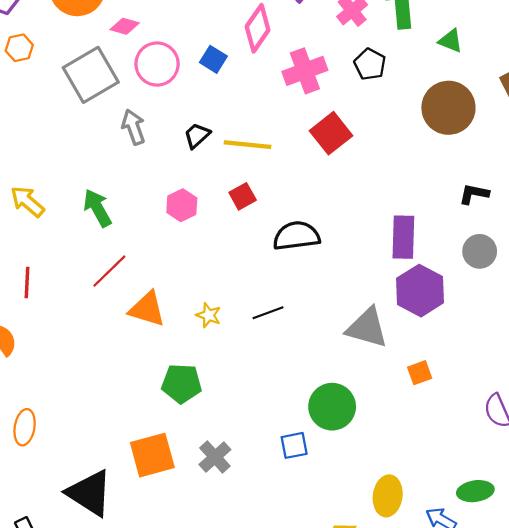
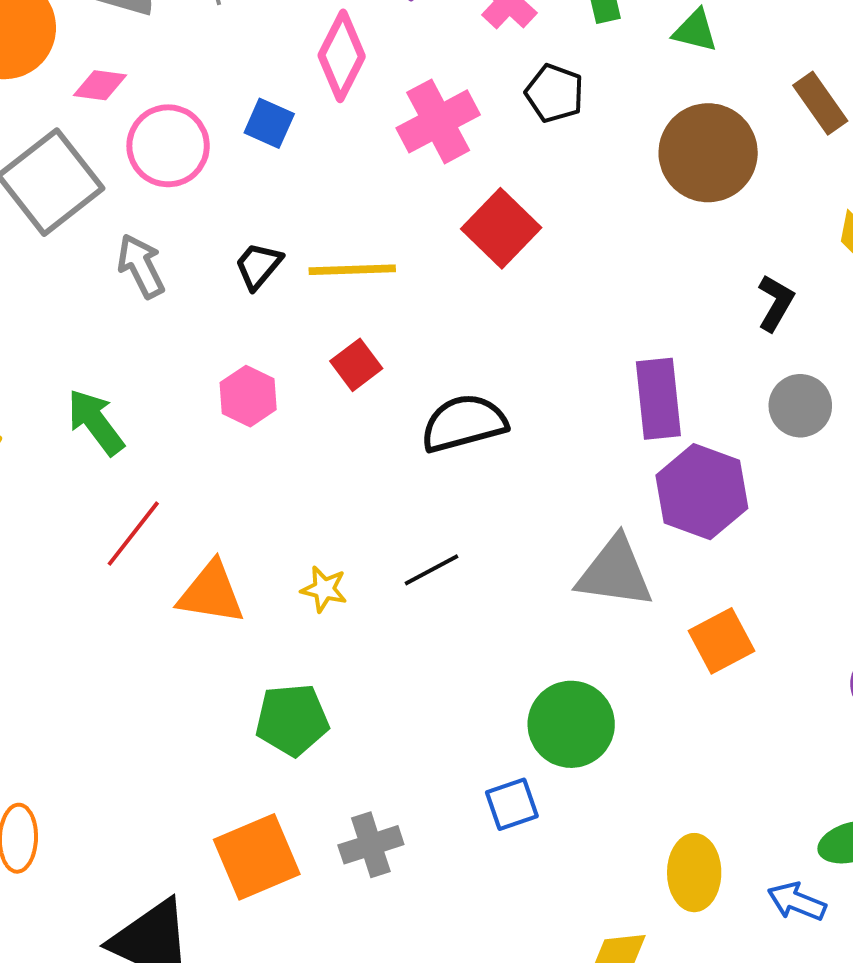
black L-shape: (474, 194) -> (776, 303), turned 116
orange square: (420, 373) -> (722, 641), size x1.4
gray cross: (215, 457) -> (371, 845), turned 32

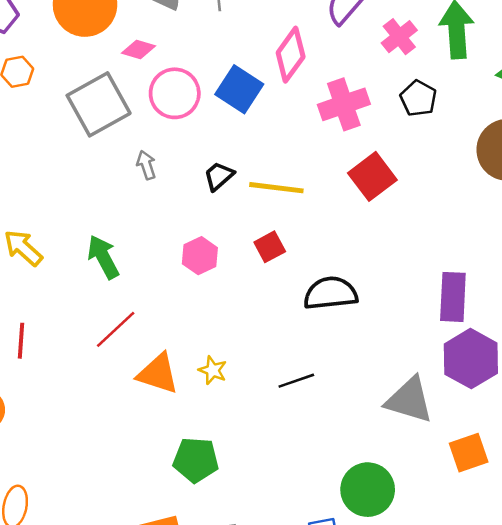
blue square: (269, 123) -> (239, 89), size x1.5
gray arrow: (141, 266) -> (146, 165), size x0.7
yellow star: (324, 589) -> (213, 370), moved

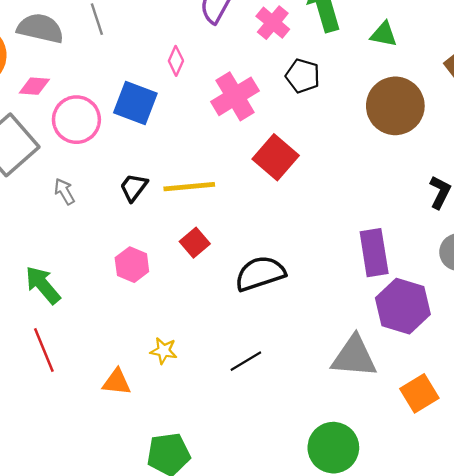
pink diamond: (291, 55) -> (176, 61), size x0.6
red line: (116, 329) -> (44, 350), moved, turned -57
yellow star: (213, 370) -> (164, 351), moved
orange triangle: (158, 374) -> (117, 382), size x0.7

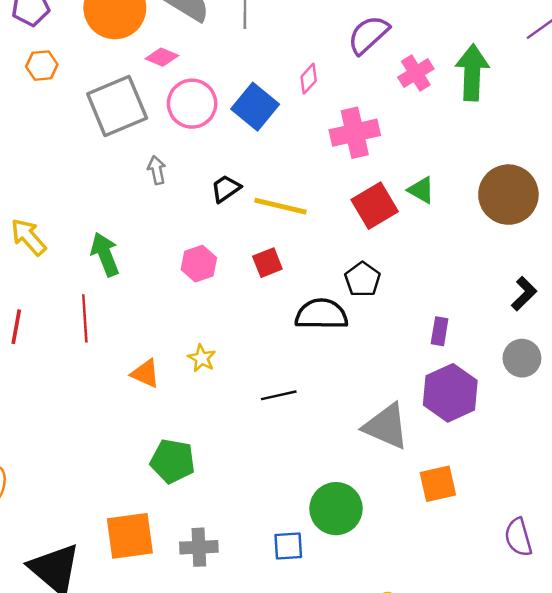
green triangle: (384, 34) -> (421, 190), moved
black pentagon: (303, 76) -> (363, 279), moved
purple rectangle: (374, 253) -> (440, 331), size x0.6

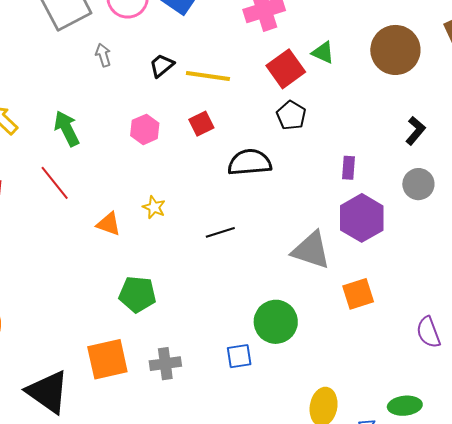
black pentagon: (363, 279) -> (291, 115), moved
red line: (85, 318) -> (55, 183), turned -30

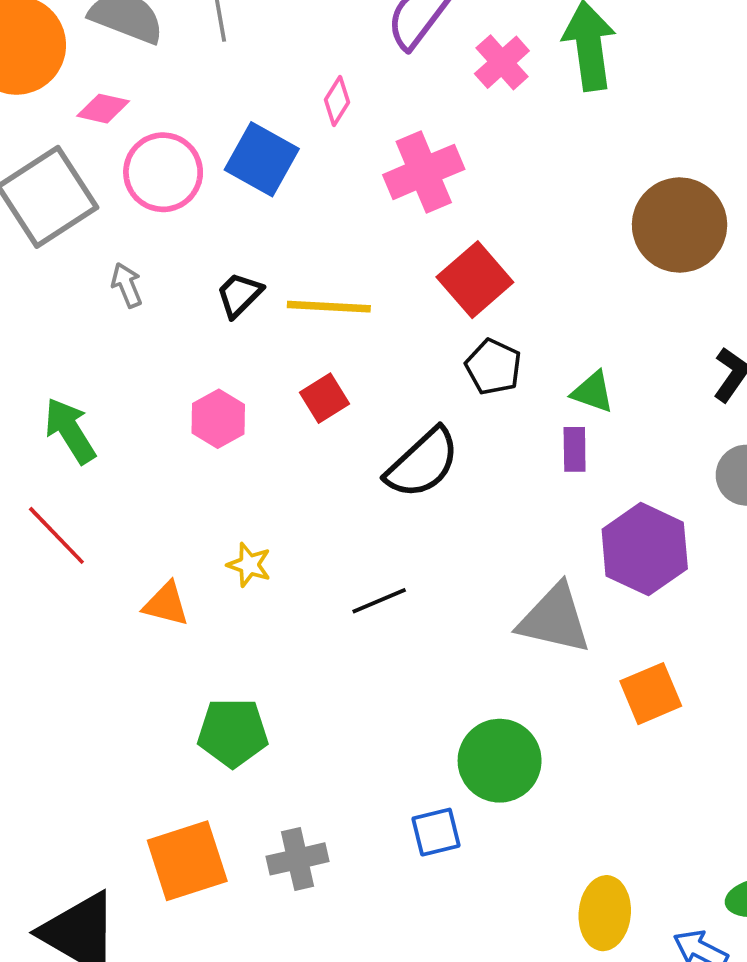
green triangle: (323, 53) -> (593, 392), moved
black semicircle: (250, 162) -> (423, 463), turned 147
purple rectangle: (348, 168) -> (575, 449), moved

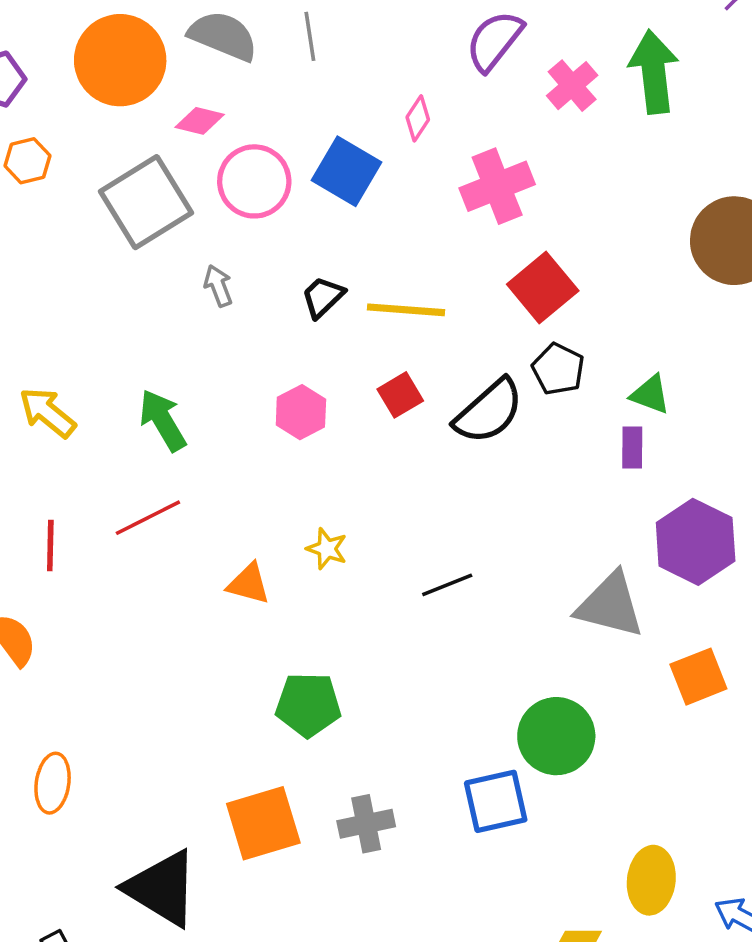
black semicircle: (423, 463) -> (489, 411), moved
red line: (56, 535) -> (148, 518), turned -74
blue square: (436, 832) -> (496, 801), size x1.4

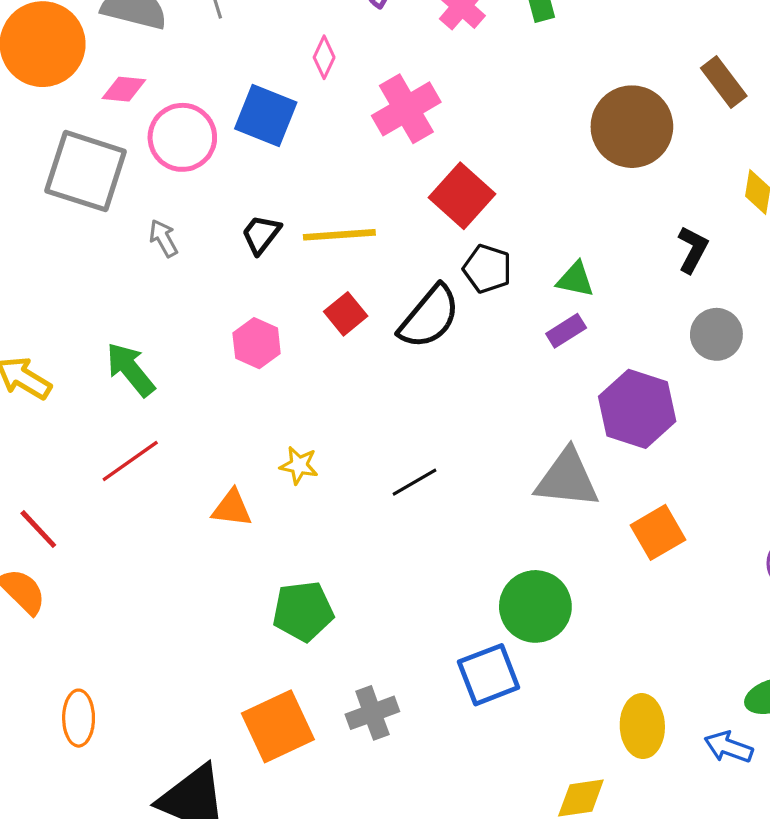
gray square: (146, 202) -> (86, 171), turned -32
purple rectangle: (632, 448) -> (566, 331), turned 66
red line: (50, 546) -> (38, 529), moved, turned -36

